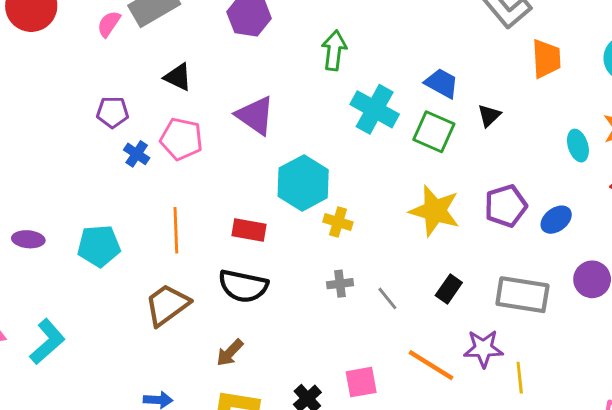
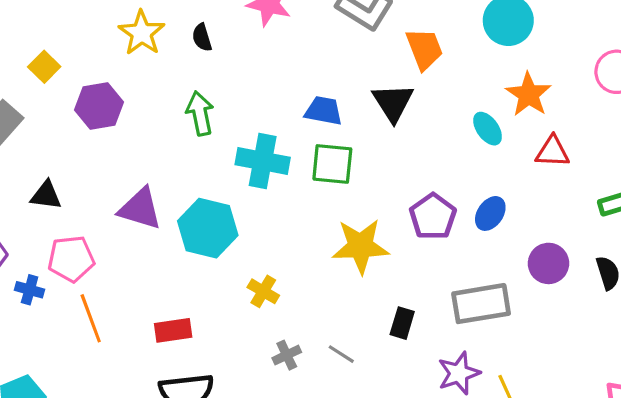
black triangle: (489, 116) -> (393, 102), moved, size x1.6
cyan hexagon: (303, 183) -> (208, 228), moved
yellow cross: (338, 222) -> (263, 291), turned 32
orange line: (176, 230) -> (91, 318), moved

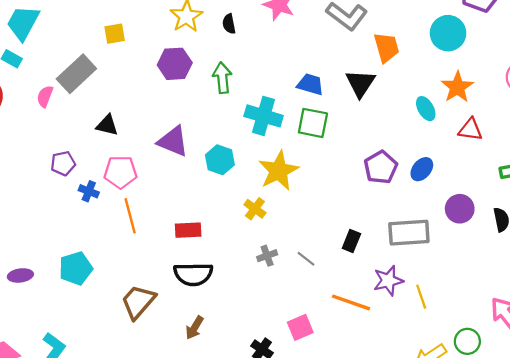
yellow square: (44, 67) -> (115, 34), turned 30
purple hexagon: (99, 106) -> (175, 64), moved
cyan hexagon: (208, 228) -> (220, 160), size x0.7
yellow star: (360, 246) -> (279, 171), moved, turned -30

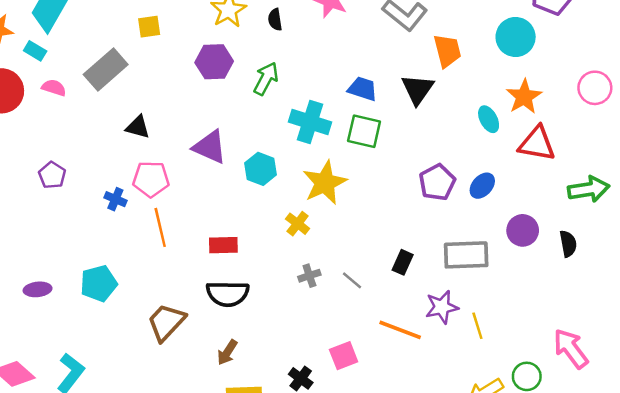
green arrow: (222, 78) -> (266, 79), turned 32
pink semicircle: (45, 96) -> (54, 88), moved, turned 85
red triangle: (470, 130) -> (537, 144), size x1.4
purple pentagon: (63, 163) -> (52, 175), moved, turned -30

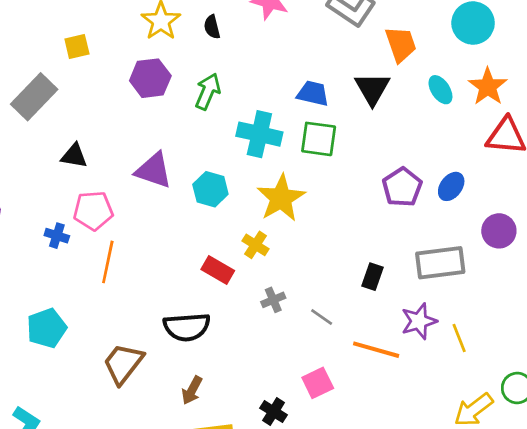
cyan ellipse: (489, 119) -> (440, 90), moved
orange line: (160, 227) -> (108, 262), turned 30
red rectangle: (223, 245) -> (218, 270), moved, turned 36
gray line: (352, 280) -> (322, 317), moved

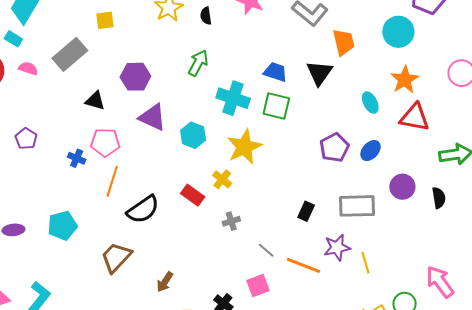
purple hexagon: (150, 78) -> (135, 77), moved
cyan ellipse: (440, 90) -> (370, 103), moved
gray line: (322, 317) -> (266, 250), moved
black semicircle: (187, 327) -> (143, 210), moved, turned -36

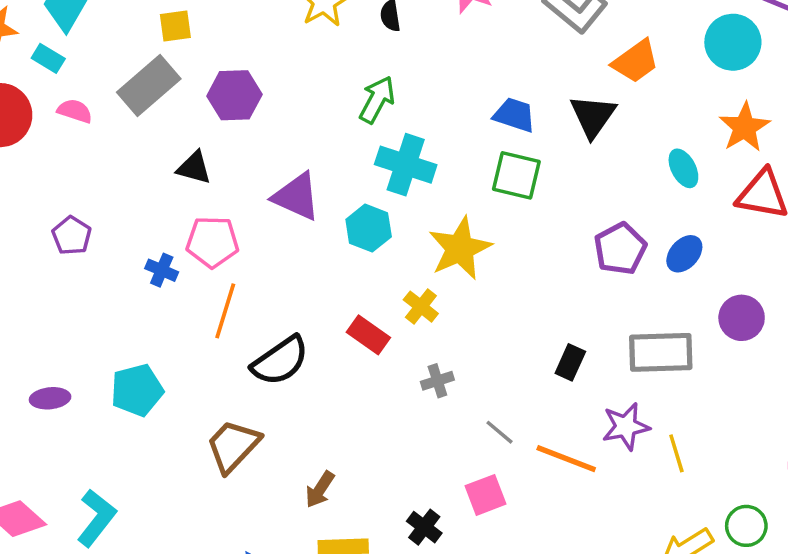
yellow square: (105, 20) -> (175, 26), moved
orange trapezoid: (344, 42) -> (636, 61), turned 68
purple hexagon: (135, 77) -> (234, 95), moved
cyan cross: (233, 98) -> (406, 165), moved

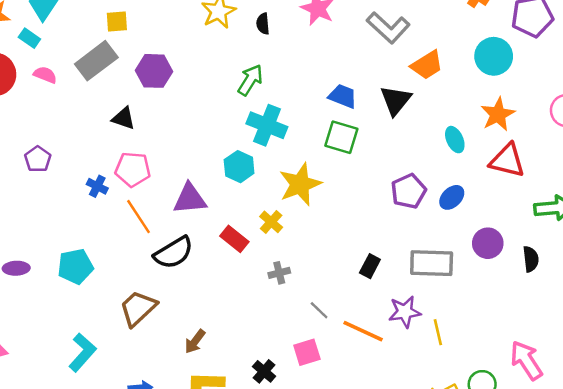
purple triangle: (296, 197) -> (190, 199), moved, turned -33
orange line: (225, 311) -> (139, 217), turned -54
cyan L-shape: (96, 518) -> (82, 352), moved

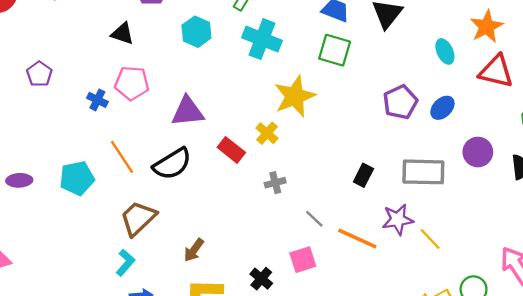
cyan hexagon: (239, 167) -> (196, 32), moved
orange line: (139, 217) -> (122, 157), moved
yellow line: (438, 332) -> (430, 239), turned -30
cyan L-shape: (82, 352) -> (125, 263), moved, size x0.7

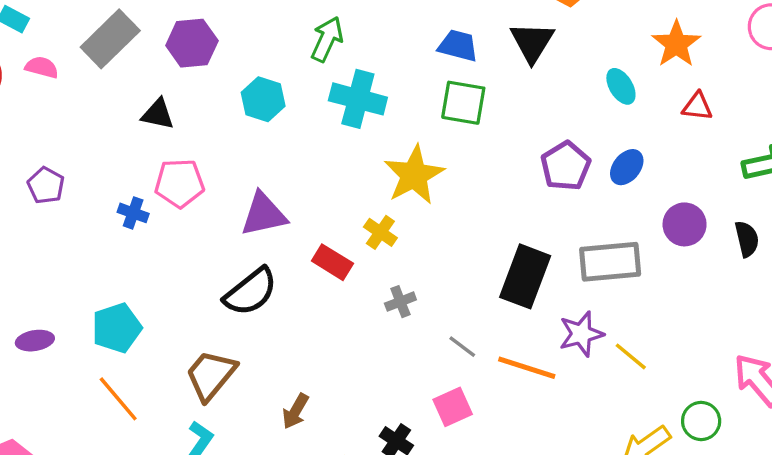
red triangle: (496, 71) -> (697, 106), size x0.6
orange line: (122, 157) -> (118, 399), moved
black rectangle: (363, 175) -> (525, 276), size x1.8

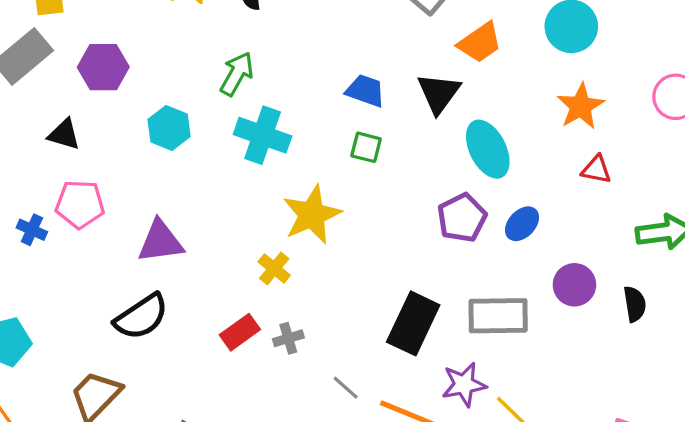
cyan ellipse: (621, 86) -> (488, 149), moved, size x1.6
green square: (463, 103) -> (366, 147), size x0.7
red rectangle: (332, 262) -> (240, 332), moved, turned -72

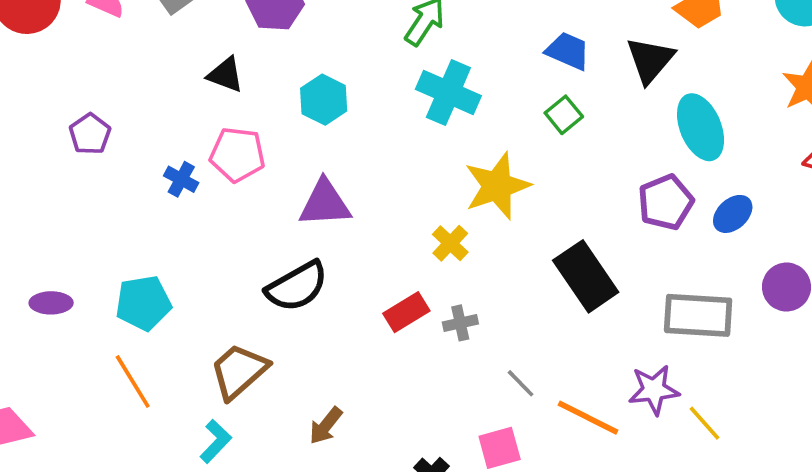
cyan hexagon: (169, 128) -> (324, 100), moved
green square: (366, 147) -> (564, 115), turned 32
black rectangle: (413, 323) -> (586, 276), moved, turned -64

